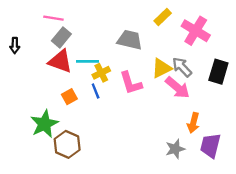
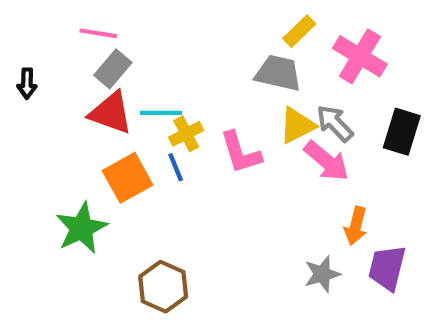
gray trapezoid: (130, 40) -> (278, 73), moved
orange square: (69, 97) -> (128, 178), size x1.6
brown hexagon: (67, 144) -> (163, 287), moved

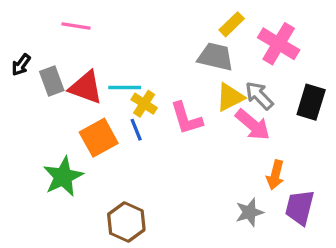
gray rectangle: (113, 69) -> (52, 81), moved, turned -60
black arrow: (27, 84) -> (21, 65), turned 35
yellow cross: (186, 134) -> (144, 104), turned -30

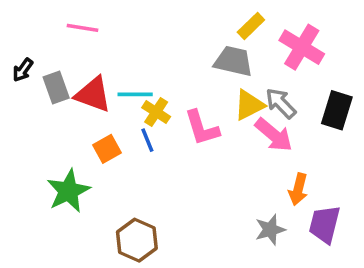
orange square: (99, 138) -> (107, 149), size x0.7

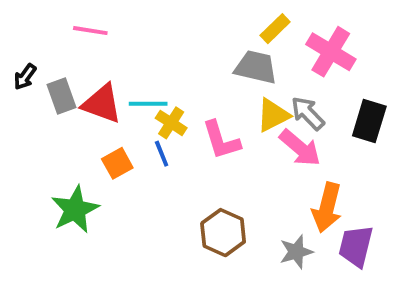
orange arrow: (298, 189) -> (327, 208), size x1.4
brown hexagon: (137, 240) -> (223, 233), moved

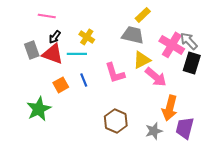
pink cross: (331, 52) -> (172, 45), moved
black arrow: (25, 77) -> (55, 37), moved
gray arrow: (308, 113) -> (189, 41), moved
yellow cross: (171, 123) -> (87, 37), moved

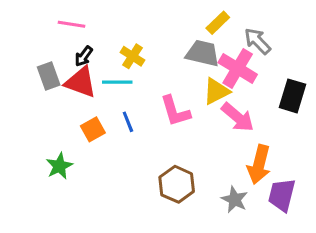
gray arrow: (189, 41) -> (257, 41), moved
pink cross: (172, 45) -> (238, 68), moved
green star: (39, 109) -> (59, 166), size x0.7
gray star: (154, 131) -> (235, 200), turned -30

